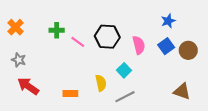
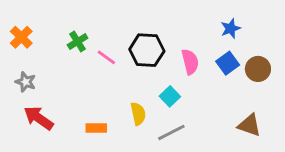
green cross: (57, 30) -> (78, 42), turned -32

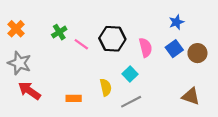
gray star: (26, 82) -> (19, 63), size x1.5

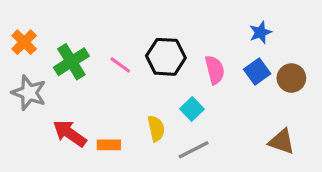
green cross: (59, 32) -> (71, 62), moved, size x1.5
red arrow: (29, 91) -> (70, 133), moved

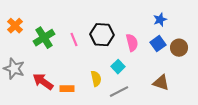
pink line: (120, 65) -> (74, 40), turned 32
gray star: (29, 93) -> (14, 69), moved
brown triangle: (282, 142) -> (161, 83), moved

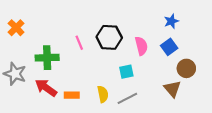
green cross: (44, 38) -> (47, 58), moved, turned 30
brown circle: (179, 48) -> (186, 68), moved
cyan square: (118, 67) -> (126, 72), turned 32
yellow semicircle: (96, 79) -> (103, 94), moved
brown triangle: (161, 83) -> (172, 89), turned 30

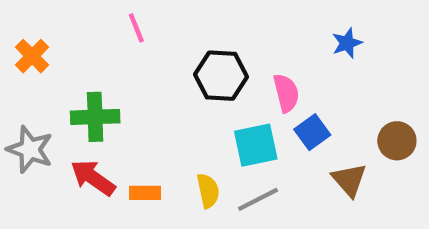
pink line: (79, 43) -> (136, 28), moved
blue square: (169, 47) -> (312, 132), moved
brown circle: (186, 68) -> (397, 141), moved
cyan square: (126, 72) -> (256, 145), size x1.5

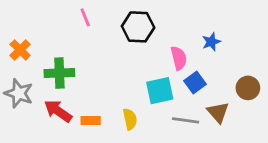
blue star: (347, 43) -> (211, 42), moved
orange cross: (32, 56) -> (20, 50), moved
black hexagon: (221, 76) -> (138, 27), moved
gray line: (258, 199) -> (186, 120), moved, turned 35

